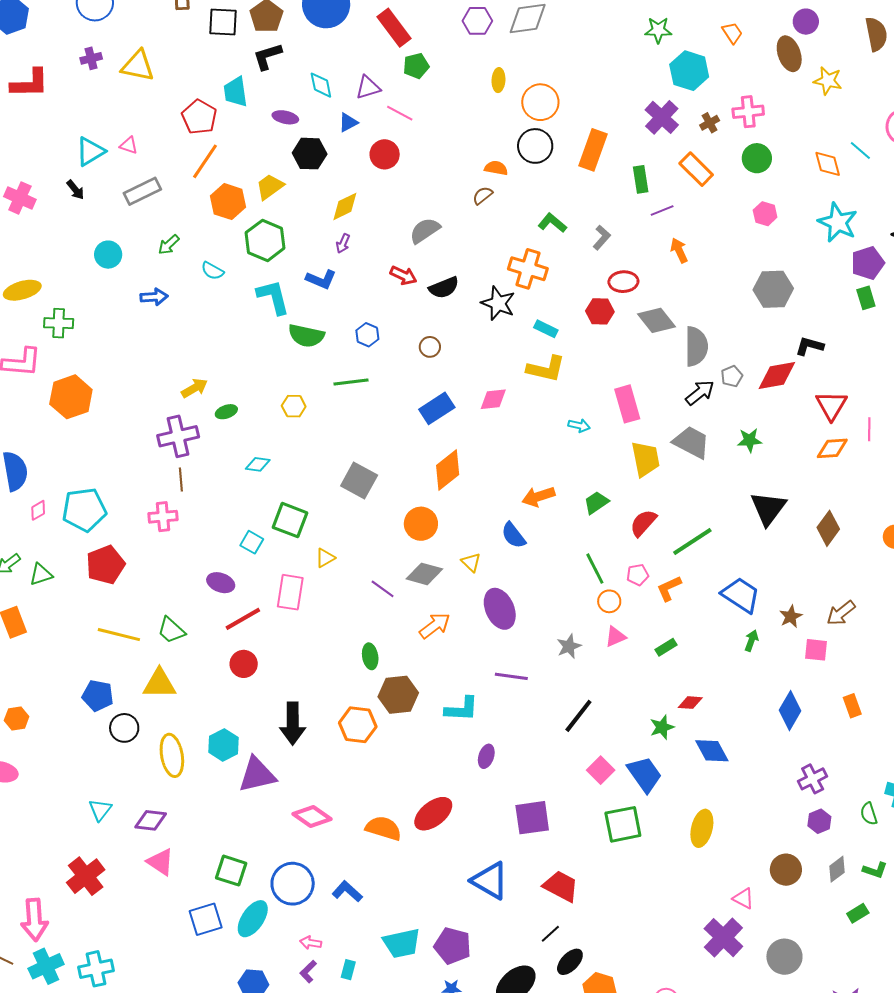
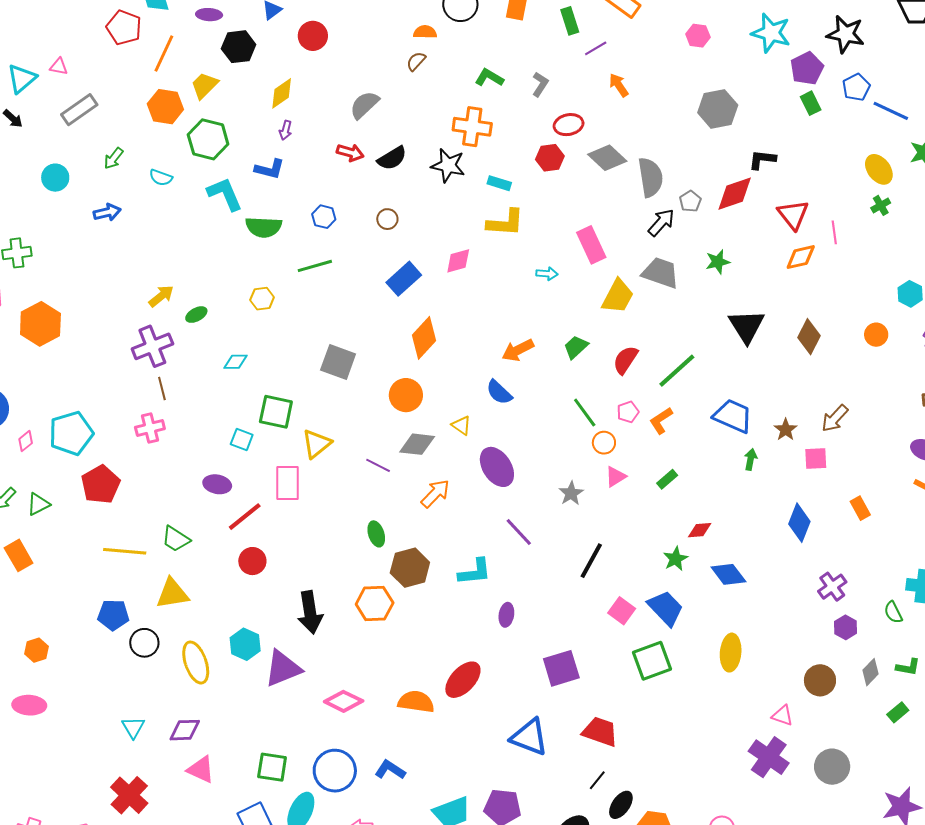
orange line: (205, 161) -> (164, 54), moved
yellow trapezoid: (645, 459) -> (618, 296), turned 48
yellow triangle: (325, 558) -> (317, 444), size x1.5
purple line: (511, 676) -> (519, 532), turned 48

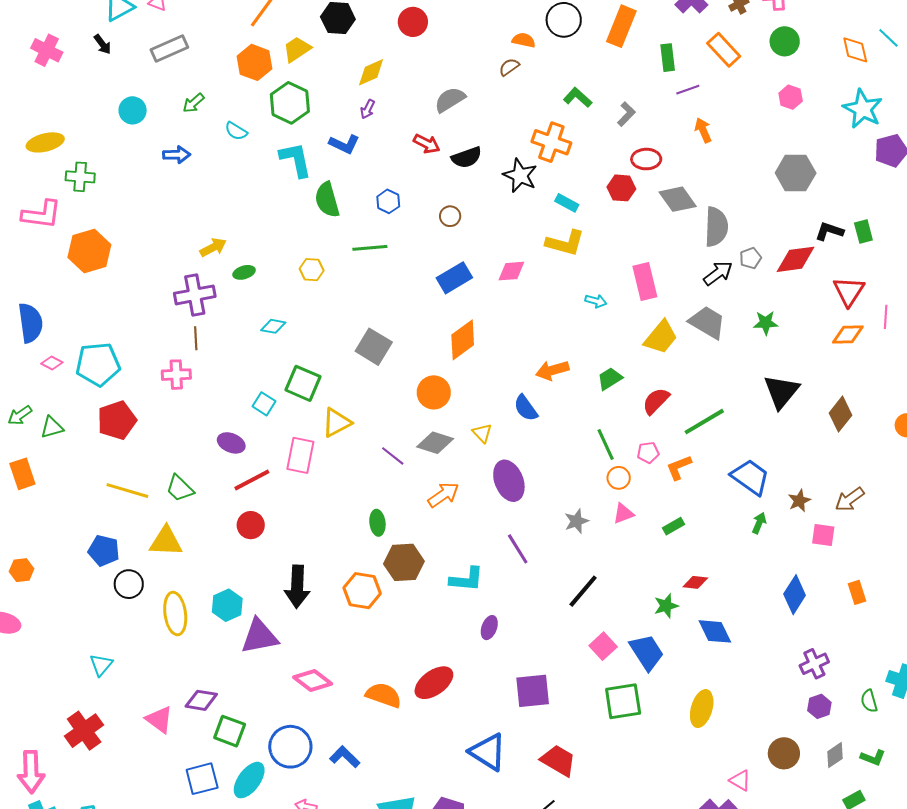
green rectangle: (811, 103) -> (863, 231), moved
green semicircle: (264, 227) -> (327, 200), turned 60
pink diamond: (26, 441) -> (52, 363), turned 55
purple diamond: (185, 730) -> (201, 700), moved

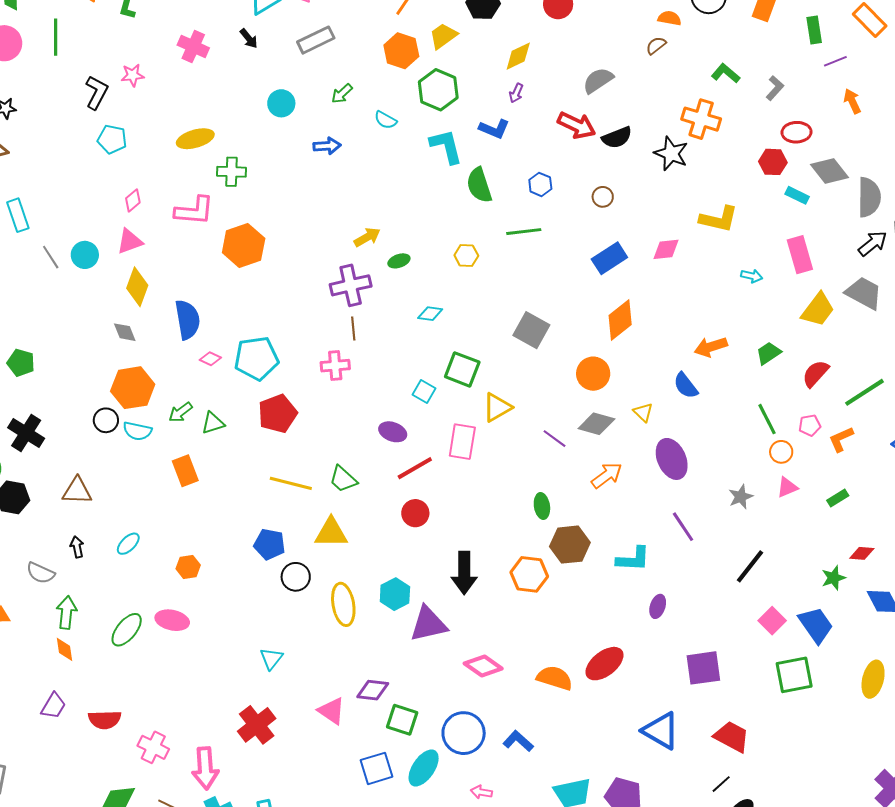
red arrow: (427, 144) -> (577, 125), size x1.4
cyan rectangle: (567, 203) -> (797, 195), moved

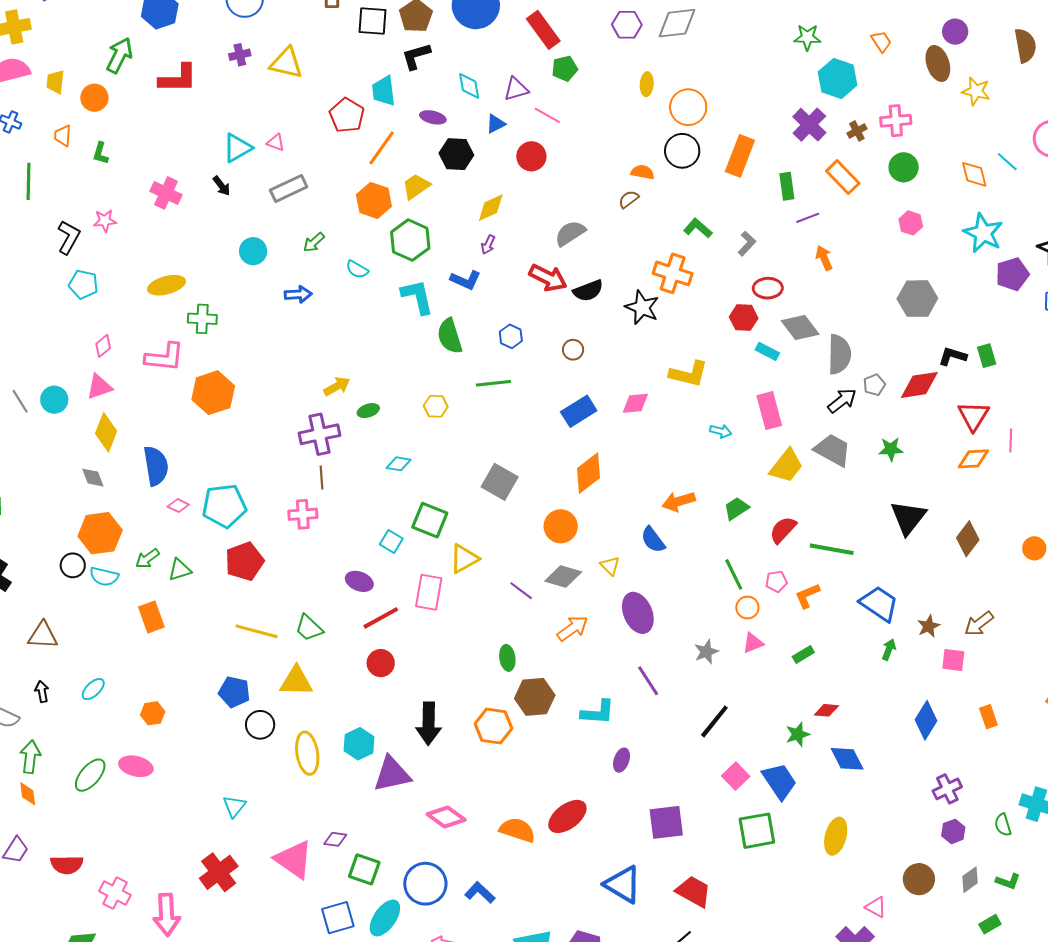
green line: (865, 392) -> (832, 549), turned 42
purple diamond: (373, 690) -> (335, 839), size x0.7
pink triangle: (332, 711) -> (294, 859), size x1.4

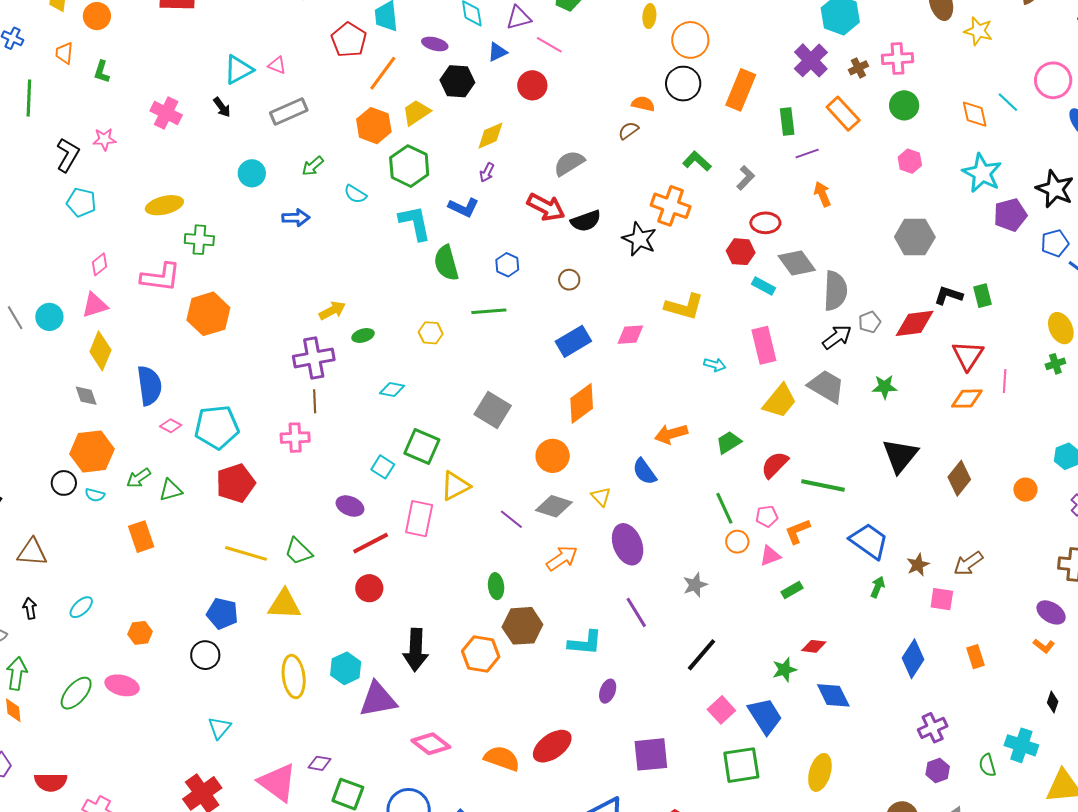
cyan semicircle: (104, 577) -> (95, 495), size x0.7
pink triangle: (753, 643) -> (770, 556), moved
black circle: (260, 725) -> (205, 655), moved

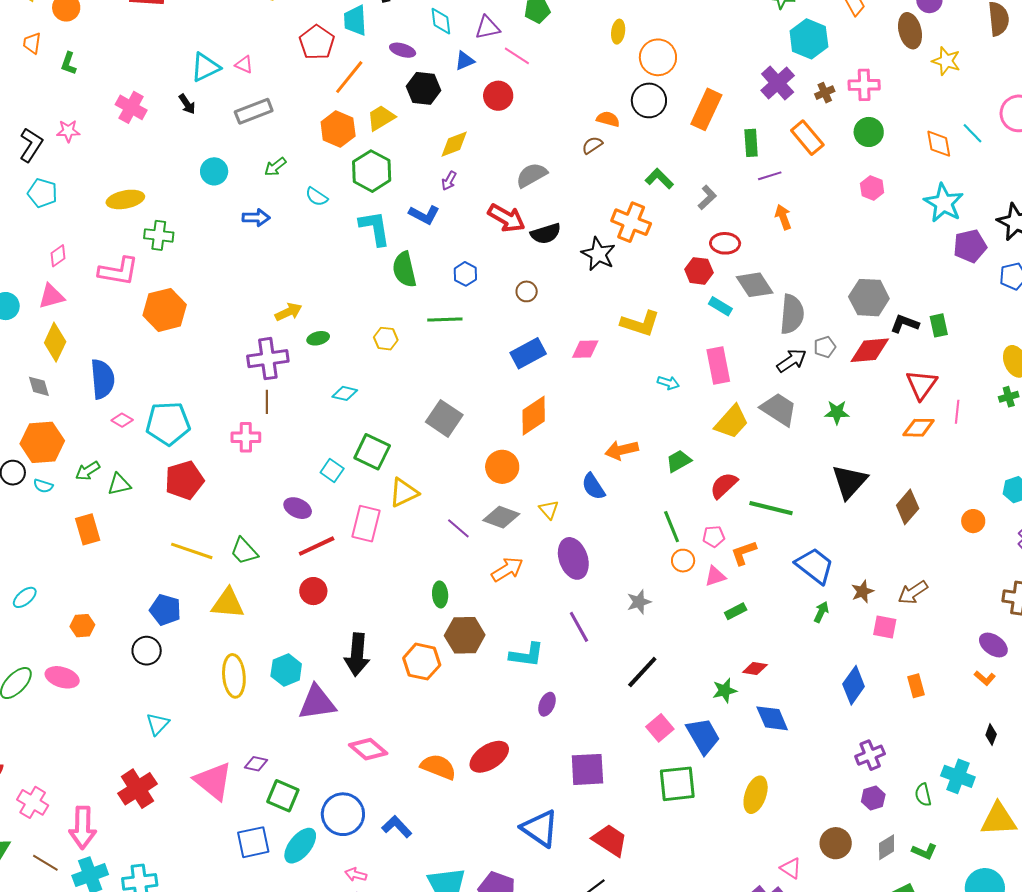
gray hexagon: (915, 237) -> (869, 298), moved

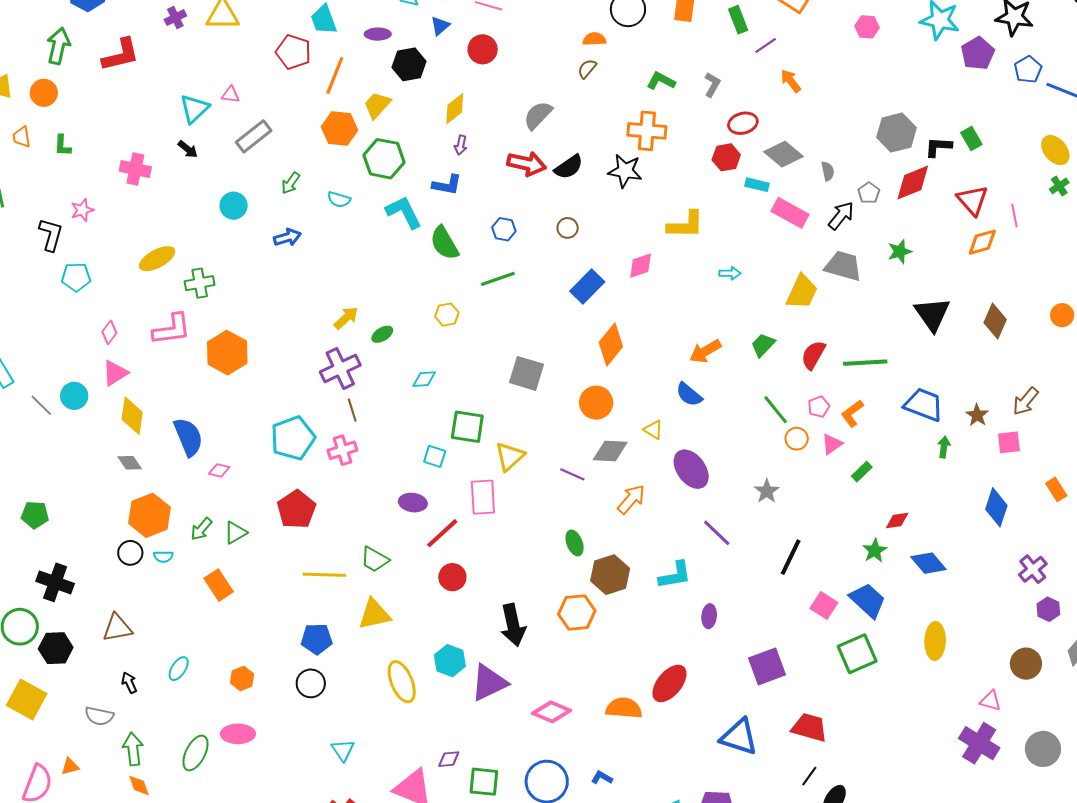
gray semicircle: (792, 314) -> (828, 171), size x0.5
pink rectangle: (718, 366) -> (790, 213), moved, turned -33
cyan pentagon: (168, 423) -> (293, 438), moved
blue L-shape: (397, 827) -> (602, 778), size x0.7

